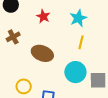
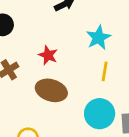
red star: (43, 16) -> (48, 55), moved

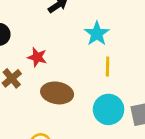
red star: (48, 55) -> (37, 57), moved

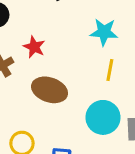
cyan star: (97, 34) -> (104, 32), turned 30

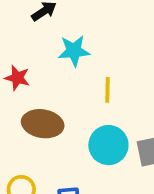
cyan star: (104, 32) -> (74, 51), moved

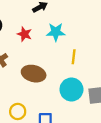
red star: (17, 78) -> (24, 34), moved

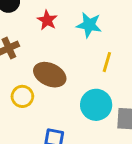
yellow circle: (18, 111) -> (22, 96), moved

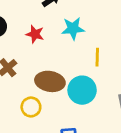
cyan circle: (96, 105) -> (82, 90), moved

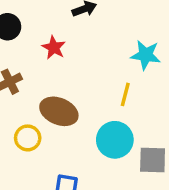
cyan star: (73, 29) -> (146, 55), moved
cyan circle: (82, 90) -> (115, 140), moved

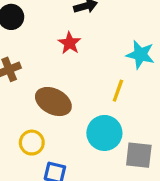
red star: (54, 48) -> (70, 43), moved
yellow circle: (28, 138) -> (32, 143), moved

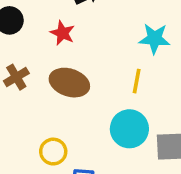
red star: (70, 43) -> (62, 33), moved
brown ellipse: (53, 102) -> (69, 83), moved

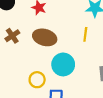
cyan circle: (129, 129) -> (63, 64), moved

